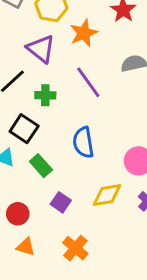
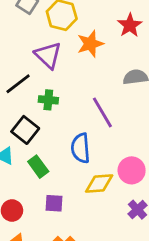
purple line: (88, 82) -> (102, 112), moved
yellow diamond: (107, 195) -> (99, 183), moved
purple square: (61, 202) -> (54, 203), turned -36

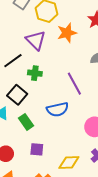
blue semicircle: (81, 148) -> (58, 109), turned -100
yellow diamond: (99, 183) -> (69, 162), moved

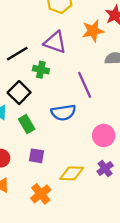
orange star: (67, 33) -> (93, 31), moved
purple triangle: (36, 40) -> (55, 42), moved, turned -30

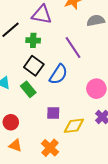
black square: (19, 93) -> (34, 66), moved
blue semicircle: (63, 113) -> (58, 74), turned -40
purple square: (36, 156) -> (53, 113), moved

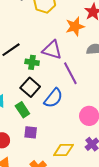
purple triangle: (42, 15) -> (52, 50), moved
purple square: (53, 113) -> (31, 132), moved

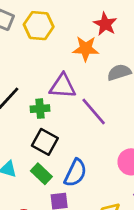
orange star: (75, 27) -> (86, 49), turned 30
blue semicircle: (53, 98) -> (75, 173), moved

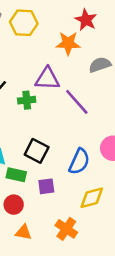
black square: (45, 142) -> (37, 151), moved
blue semicircle: (75, 173) -> (79, 162), moved
green rectangle: (41, 174) -> (16, 175), moved, turned -30

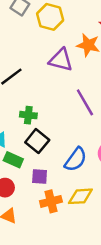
purple triangle: (47, 79) -> (61, 60), moved
green cross: (27, 100) -> (28, 115), moved
orange cross: (66, 229) -> (51, 201), moved, turned 30

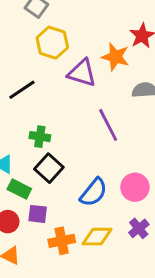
yellow hexagon: (50, 17) -> (52, 43), moved
purple square: (40, 177) -> (38, 214), moved

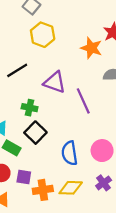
purple triangle: (82, 73) -> (55, 82), moved
blue semicircle: (94, 192) -> (70, 153), turned 130
purple square: (38, 214) -> (24, 177), moved

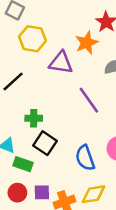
orange star: (91, 48) -> (87, 43), turned -30
purple triangle: (55, 82) -> (61, 63), moved

